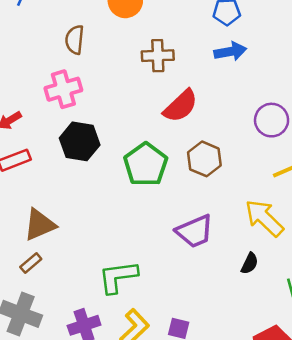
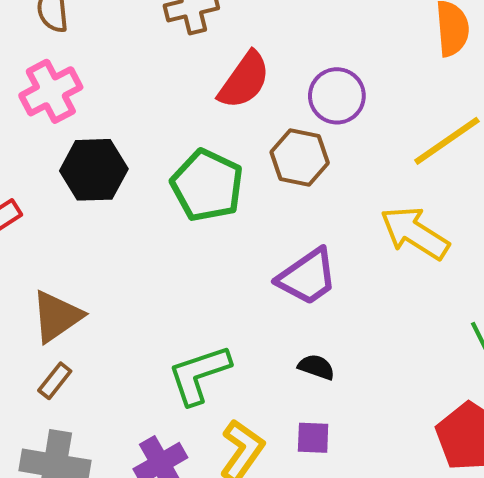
purple circle: (272, 120) -> (337, 96), moved
black semicircle: (250, 263) -> (316, 367), moved, turned -85

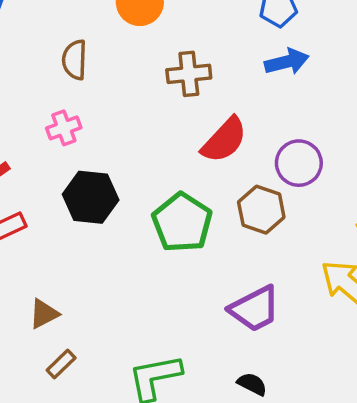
pink cross: (51, 91) -> (64, 128), size x0.7
brown triangle: (57, 316) -> (44, 314), size x0.7
brown rectangle: (55, 381) -> (61, 364), moved

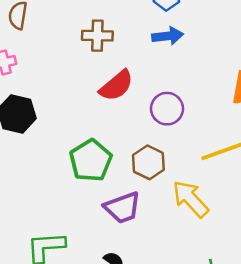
brown hexagon: (261, 210) -> (148, 162), moved
green pentagon: (182, 223) -> (91, 160), moved

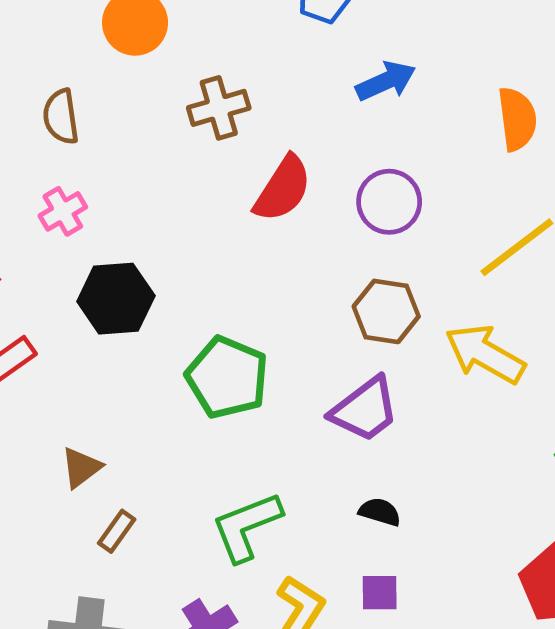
blue arrow: (168, 36) -> (386, 81), moved
green pentagon: (91, 160) -> (227, 377), moved

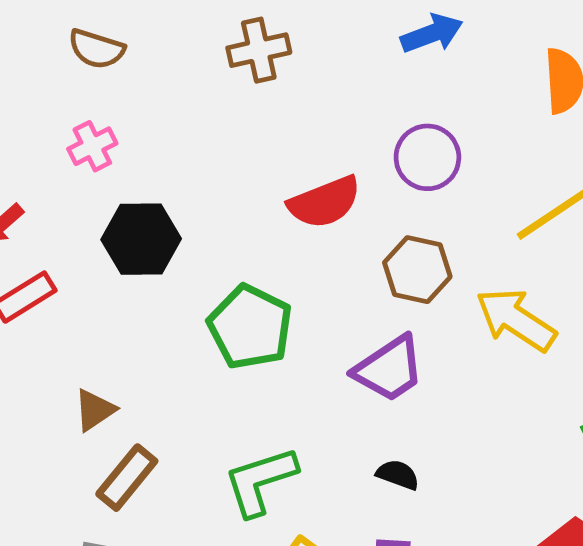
brown semicircle: (61, 117) -> (96, 49), turned -68
red semicircle: (283, 189) -> (325, 202), moved, turned 32
brown rectangle: (117, 531) -> (127, 478), size x1.5

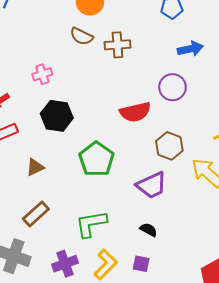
brown semicircle: (96, 49) -> (82, 36), moved
purple circle: (427, 157) -> (172, 87), moved
brown triangle: (95, 410) -> (35, 167), moved

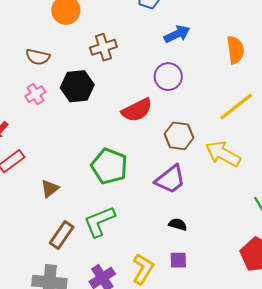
brown semicircle: (82, 36) -> (38, 57), moved
black hexagon: (57, 116) -> (77, 86), moved
green L-shape: (91, 224) -> (99, 221), moved

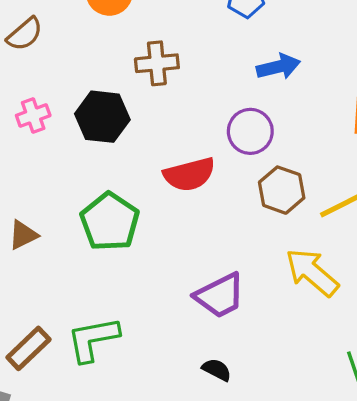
brown semicircle: (38, 57) -> (25, 34), moved, turned -65
brown hexagon: (179, 136) -> (282, 190), moved
green pentagon: (109, 166) -> (110, 222), moved
brown triangle: (50, 189) -> (23, 235), moved

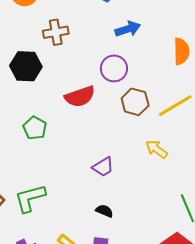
green pentagon: (110, 222) -> (35, 128), size x0.7
yellow arrow: (312, 272) -> (157, 149), size x0.7
purple trapezoid: (220, 296) -> (103, 167), size x0.7

